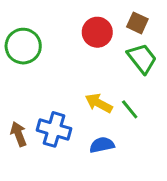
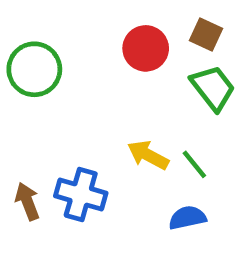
blue semicircle: (102, 145) -> (187, 218), moved

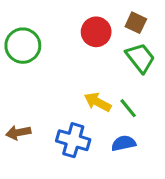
blue cross: (81, 195) -> (73, 140), moved
brown arrow: (27, 201) -> (18, 133), turned -80

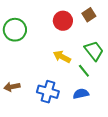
brown square: (136, 23) -> (89, 15), turned 32
green trapezoid: (140, 58) -> (94, 51), moved
yellow arrow: (98, 102) -> (62, 57), moved

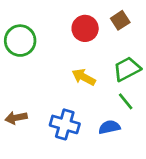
green trapezoid: (94, 51) -> (127, 69), turned -80
green line: (84, 71) -> (126, 101), moved

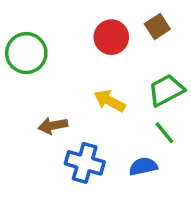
brown arrow: (16, 118) -> (53, 126), moved

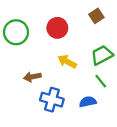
red circle: (111, 37) -> (57, 28), moved

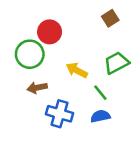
red circle: (57, 28) -> (50, 32), moved
green circle: (16, 32) -> (30, 54), moved
green line: (101, 81) -> (100, 93), moved

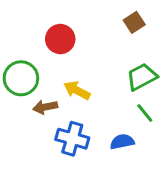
green circle: (30, 54) -> (21, 78), moved
yellow arrow: (77, 70) -> (77, 90), moved
green line: (100, 93) -> (145, 113), moved

